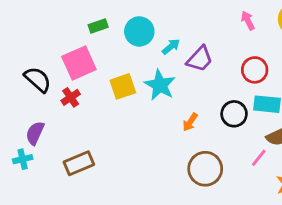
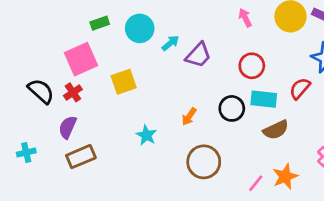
black semicircle: (38, 80) -> (41, 91), moved
cyan star: (160, 85) -> (146, 135), moved, size x0.7
purple semicircle: (35, 133) -> (68, 127), moved
pink line: (259, 158) -> (256, 183), moved

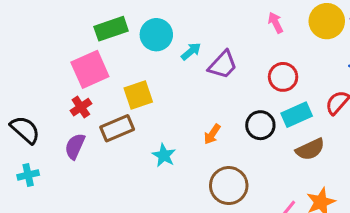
green rectangle: (100, 23) -> (111, 29), size x1.5
black semicircle: (41, 91) -> (25, 130), moved
cyan rectangle: (264, 99) -> (297, 115), turned -30
brown rectangle: (81, 157) -> (117, 128), moved

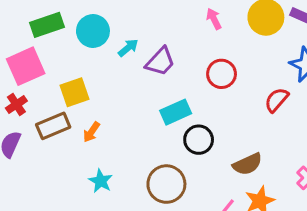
cyan rectangle: (297, 115) -> (176, 112), moved
black circle: (260, 125) -> (199, 140), moved
orange arrow: (212, 134) -> (91, 132), moved
brown semicircle: (310, 149) -> (248, 164), moved
cyan star: (164, 155) -> (101, 181), moved

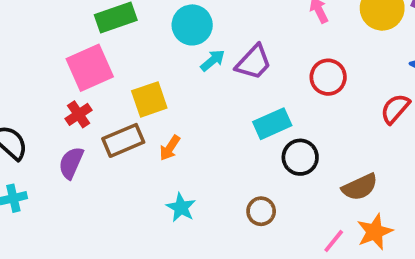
cyan circle: (93, 31) -> (192, 25), moved
cyan arrow: (128, 48) -> (213, 60), moved
brown circle: (166, 184) -> (261, 211), size x0.6

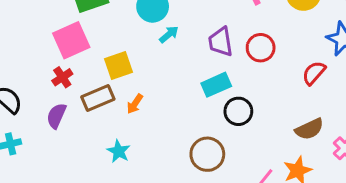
purple trapezoid: (254, 62) -> (221, 42), moved, turned 128
brown semicircle: (360, 187) -> (309, 129), moved
cyan star: (181, 208) -> (119, 151), moved
brown circle: (261, 211) -> (207, 154), size x1.5

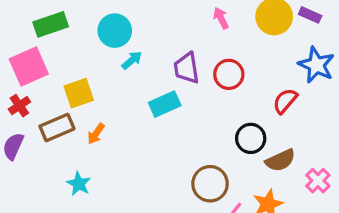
cyan rectangle: (216, 85) -> (165, 104), moved
black circle: (238, 111) -> (251, 138), moved
brown circle: (207, 154) -> (210, 184), moved

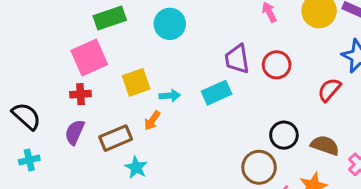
cyan arrow: (132, 60) -> (170, 96), moved, turned 36
red cross: (19, 106) -> (80, 94), turned 30
brown rectangle: (57, 127) -> (116, 138), moved
black circle: (251, 138) -> (284, 135), moved
brown semicircle: (280, 160) -> (325, 145), turned -136

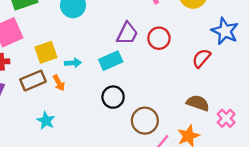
purple trapezoid: (237, 59) -> (127, 33), turned -145
orange arrow: (152, 120) -> (59, 83), turned -63
black circle: (284, 135) -> (113, 97), moved
brown rectangle: (116, 138) -> (33, 81), moved

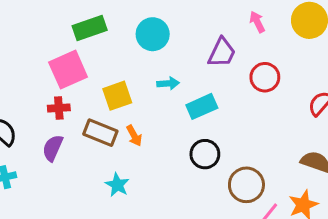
purple trapezoid: (127, 33) -> (222, 53), moved
cyan arrow: (73, 63) -> (168, 83), moved
brown rectangle: (33, 81) -> (100, 133), turned 45

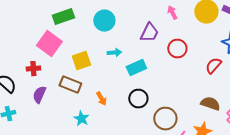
pink square: (68, 70) -> (49, 44), turned -30
red cross: (59, 108) -> (33, 69), moved
orange arrow: (134, 136) -> (101, 99), moved

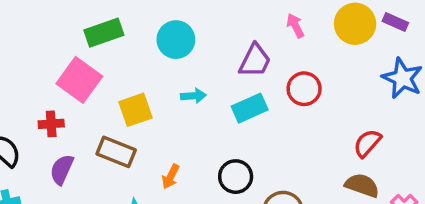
red semicircle: (213, 66) -> (367, 143), moved
cyan rectangle: (136, 68) -> (250, 108), moved
orange arrow: (101, 99) -> (171, 177), turned 56

